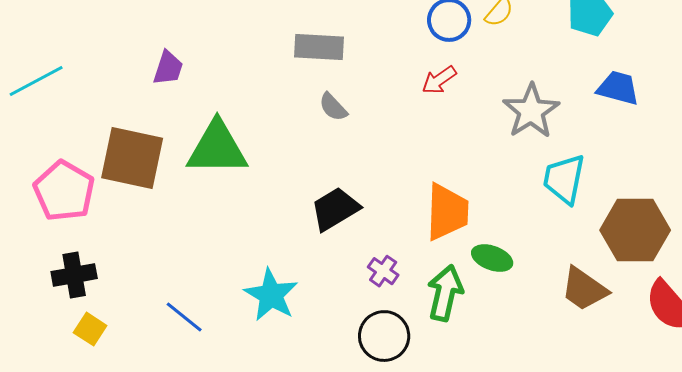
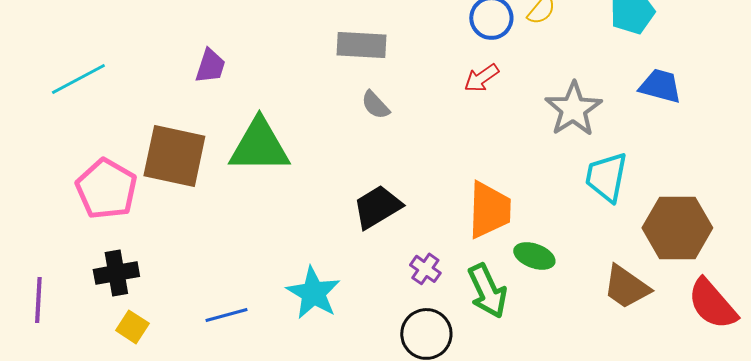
green arrow: (445, 293) -> (487, 291), turned 142
blue line: (184, 317) -> (226, 315), turned -54

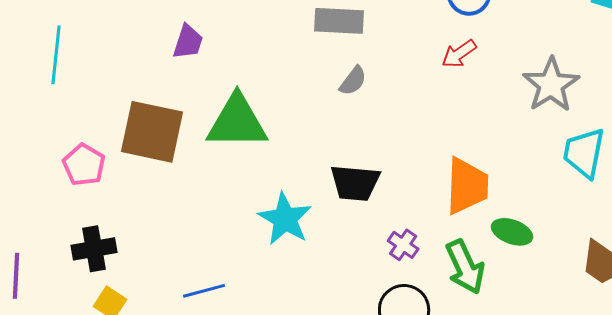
cyan line: (78, 79) -> (56, 55), turned -56
gray semicircle: (375, 105) -> (353, 81), turned -100
pink pentagon: (106, 189) -> (84, 165), size x0.7
black trapezoid: (377, 207) -> (355, 183), turned -144
cyan star: (313, 293) -> (285, 219), moved

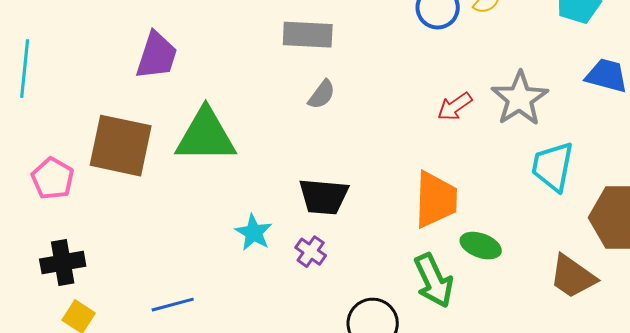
purple trapezoid: (188, 42) -> (157, 56), size x1.4
red arrow: (459, 54) -> (455, 107), moved
cyan star: (285, 219) -> (254, 233), size x0.7
purple cross: (403, 245) -> (311, 252), moved

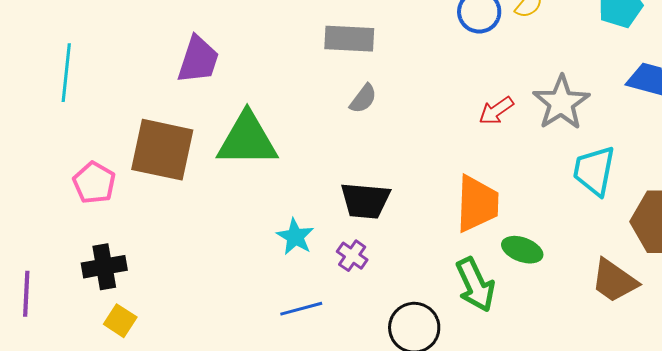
blue line: (173, 305) -> (301, 309), moved

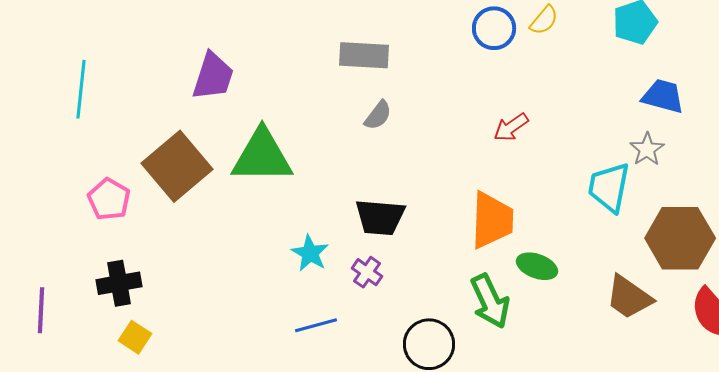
gray star: (561, 103) -> (647, 149), moved, size x0.6
brown square: (162, 150) -> (177, 166), turned 38

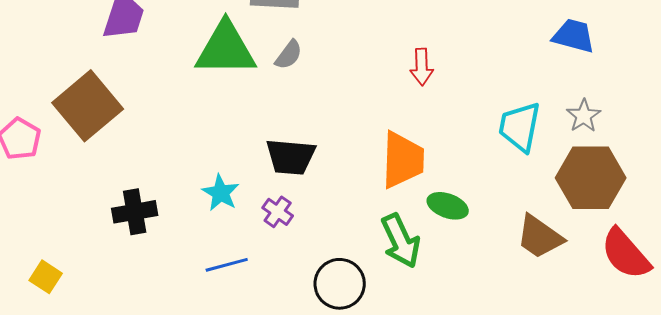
red arrow: (511, 127) -> (422, 67), turned -57
gray star: (647, 149) -> (584, 116), moved
green triangle: (262, 156) -> (226, 49), moved
black cross: (119, 283) -> (135, 212), moved

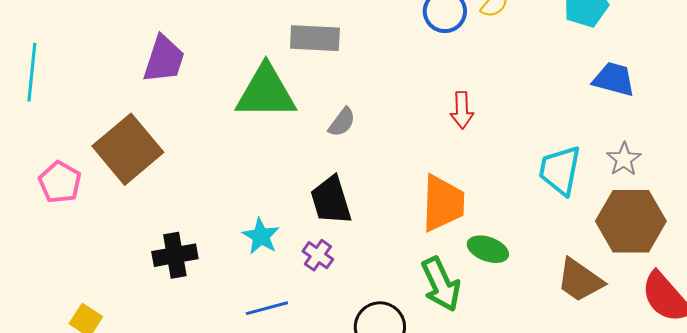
gray semicircle: (289, 55) -> (342, 122), moved
black trapezoid: (291, 157) -> (331, 200), turned 68

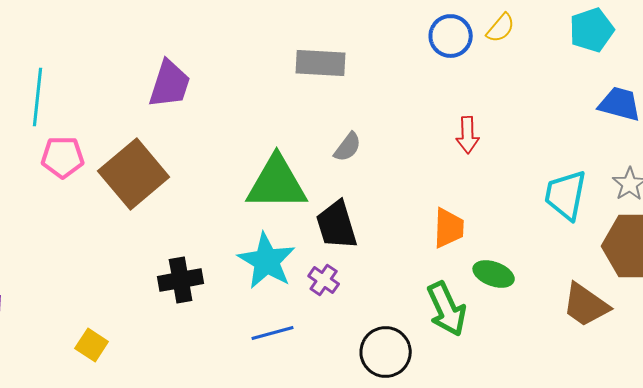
green triangle: (266, 92) -> (277, 183), moved
pink pentagon: (60, 182) -> (63, 157), moved, turned -30
orange trapezoid: (443, 203) -> (449, 228), size x0.7
cyan star: (261, 236) -> (267, 261), size x1.5

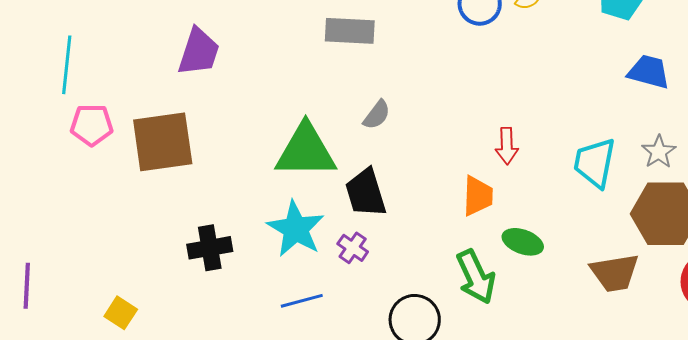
red arrow: (468, 135) -> (507, 146), moved
brown square: (134, 174) -> (163, 142), turned 32
brown trapezoid: (586, 305) -> (615, 273), turned -44

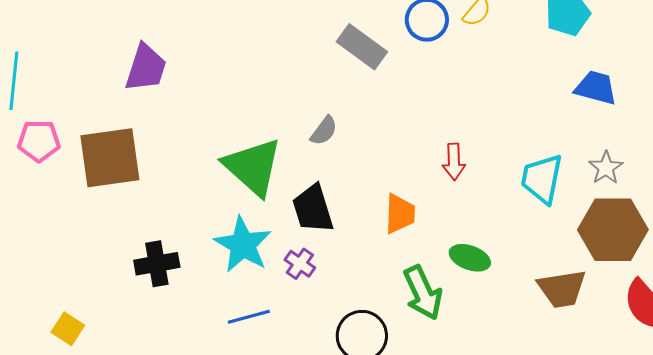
gray rectangle: (350, 31) -> (362, 47), moved, turned 33
green triangle: (306, 151) -> (253, 167), turned 42
orange trapezoid: (478, 196) -> (400, 214), moved

